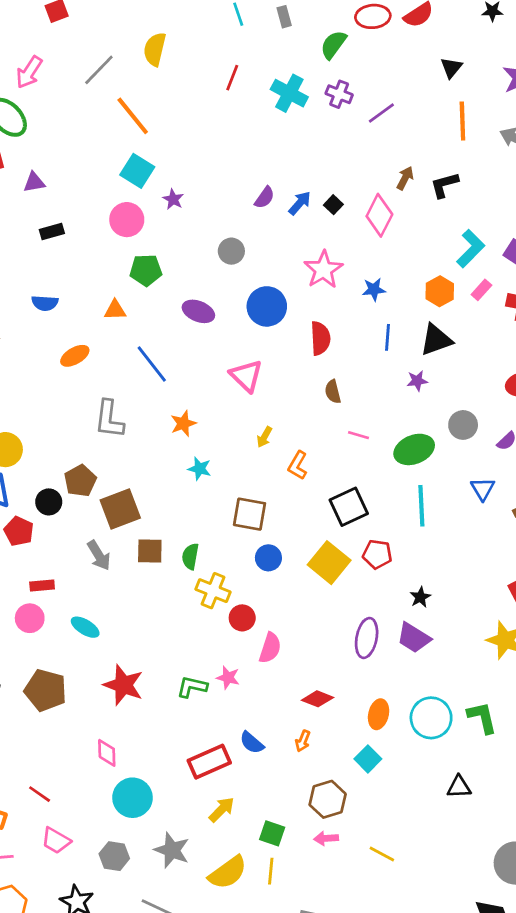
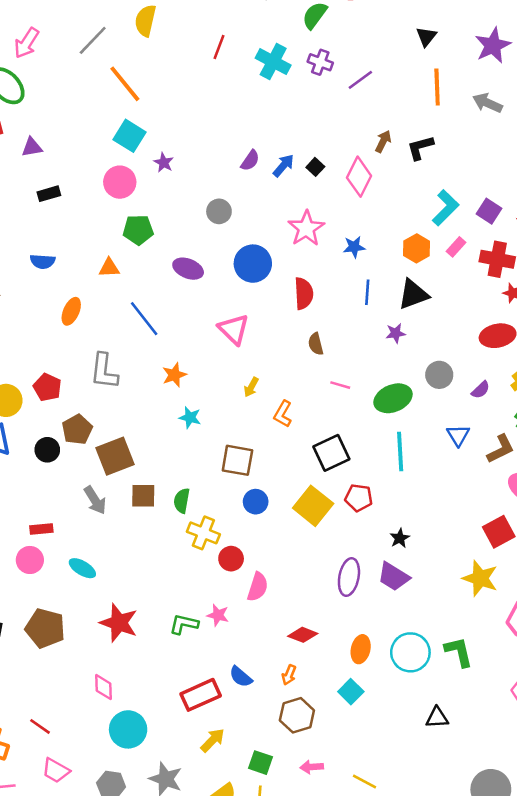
orange ellipse: (75, 356) -> (71, 311), turned -36
red pentagon: (19, 531) -> (47, 387), moved
brown hexagon: (328, 799) -> (297, 715), moved

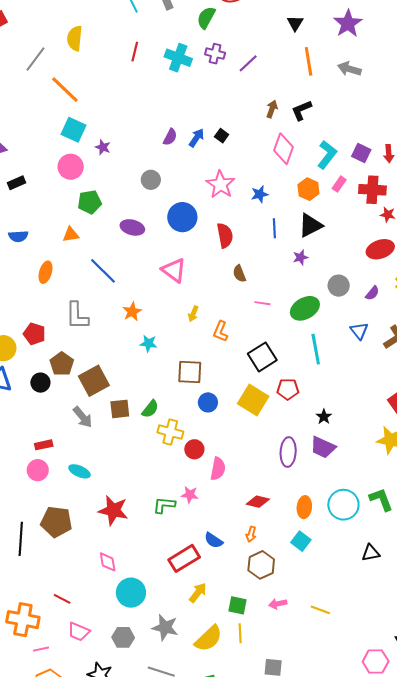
pink diamond: (359, 177) -> (284, 149), moved
green semicircle: (182, 501) -> (150, 409), turned -144

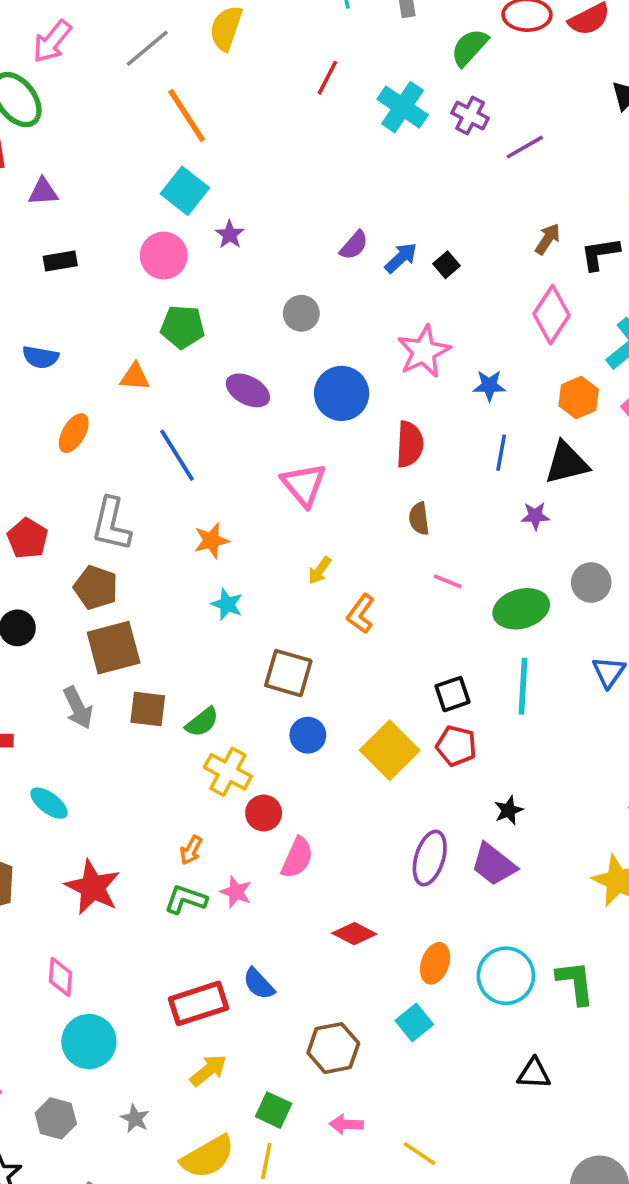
black square: (262, 357) -> (453, 694), moved, size x0.7
brown pentagon: (62, 364) -> (96, 587), moved, turned -30
orange arrow: (251, 534) -> (191, 850), moved
gray star: (165, 627) -> (135, 1118), size x0.6

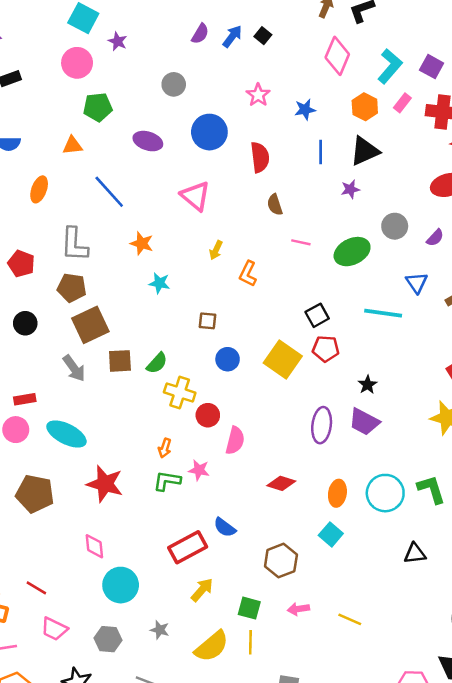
pink star: (424, 351) -> (258, 95), size x0.7
orange star: (211, 541) -> (142, 243), turned -30
brown square: (288, 673) -> (208, 321), size x0.6
cyan line: (523, 686) -> (383, 313), moved, turned -75
cyan ellipse: (49, 803) -> (66, 434), size x1.5

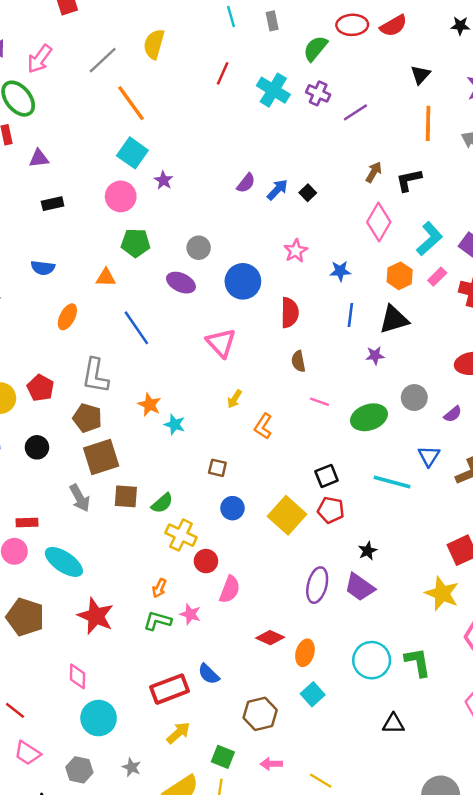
gray circle: (174, 84) -> (199, 248), moved
orange star: (142, 243) -> (149, 405), moved
orange ellipse: (337, 493) -> (305, 653), moved

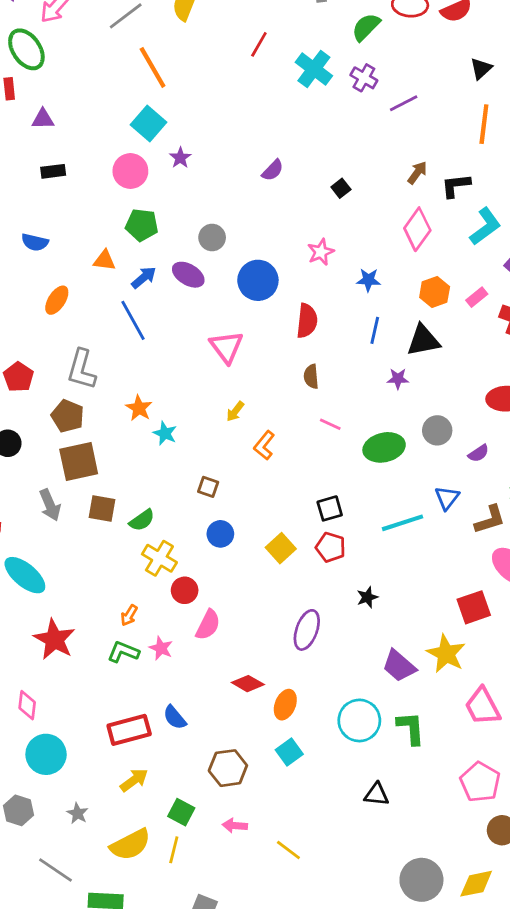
blue arrow: (277, 190) -> (144, 278), moved
cyan L-shape: (429, 239) -> (485, 226), moved
cyan line: (392, 482) -> (403, 523), turned -39
yellow square: (287, 515) -> (281, 548), size x0.7
purple trapezoid: (360, 587) -> (399, 666), moved

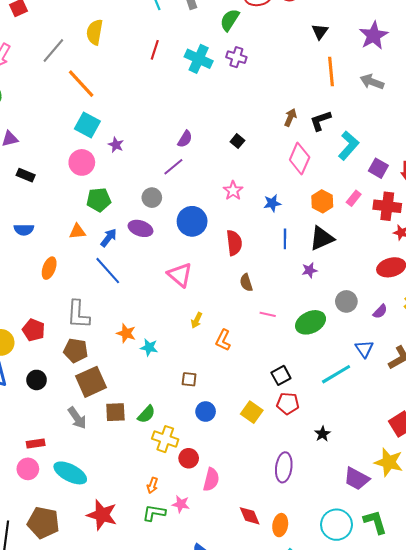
purple line: (404, 103) -> (173, 167), moved
black rectangle: (53, 171) -> (26, 175), turned 42
red diamond: (248, 684) -> (250, 516), turned 50

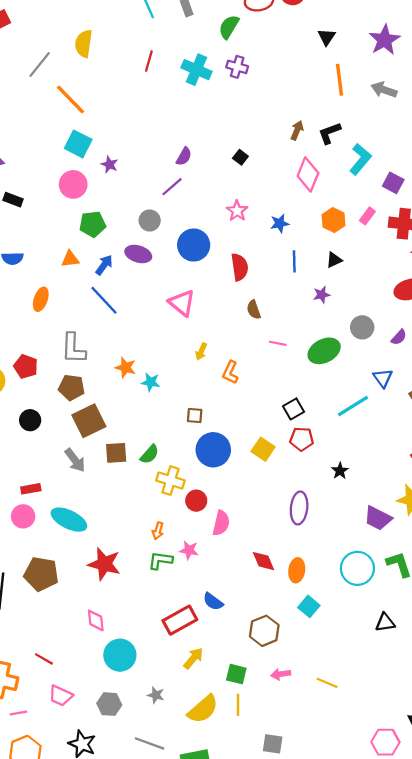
black triangle: (322, 238) -> (334, 260), size x0.6
blue circle: (206, 412) -> (213, 450), size x1.6

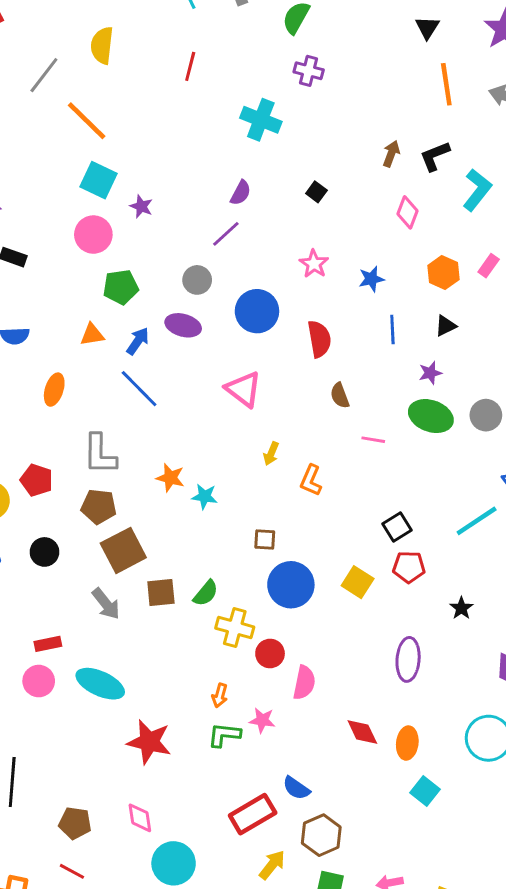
cyan cross: (196, 70) -> (261, 120), moved
pink diamond: (308, 174) -> (408, 212), size x0.7
green ellipse: (324, 351) -> (431, 416), moved, turned 48
brown pentagon: (41, 574) -> (75, 823), moved, size x0.7
brown hexagon: (264, 631) -> (321, 835), moved

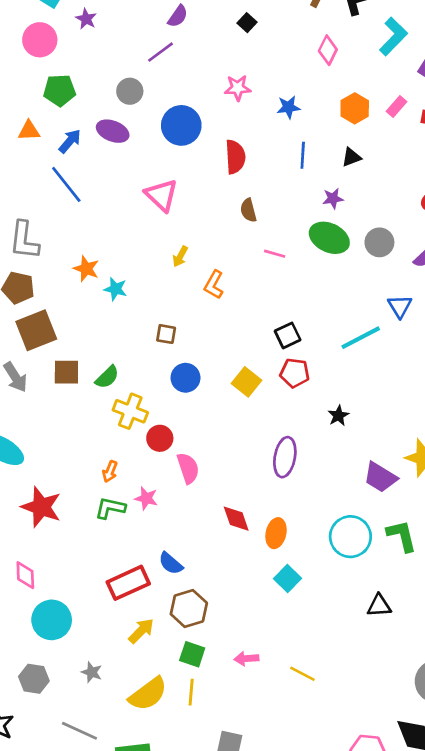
pink star: (314, 264) -> (238, 88), turned 30
blue circle: (291, 585) -> (186, 378), size x0.7
pink semicircle: (304, 683) -> (188, 468), turned -36

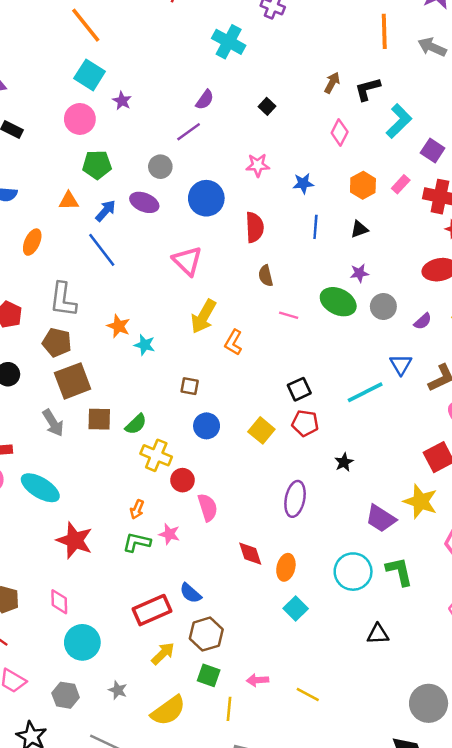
purple star: (333, 198) -> (359, 273), moved
yellow arrow: (180, 256) -> (203, 316), size x1.8
yellow line: (191, 692) -> (229, 709), moved

